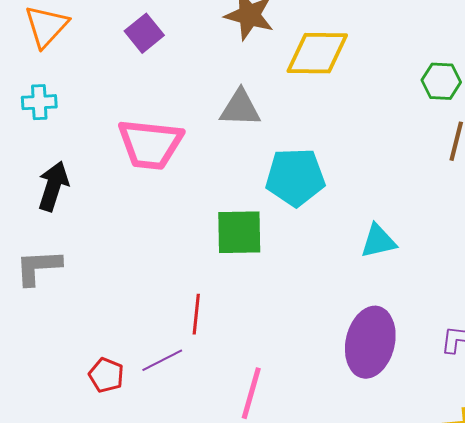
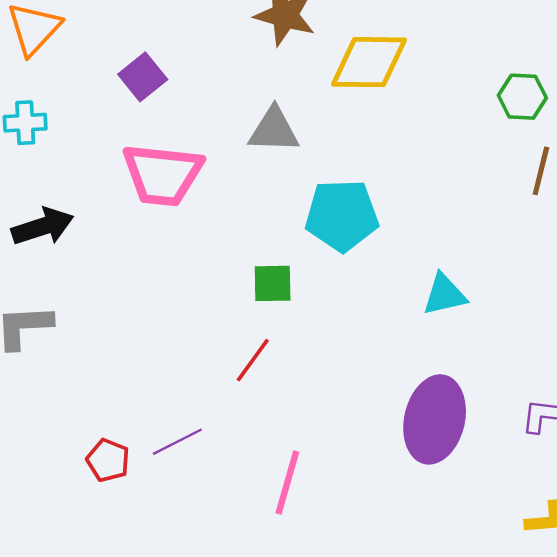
purple square: (144, 33) -> (143, 77), moved
black arrow: (53, 186) -> (43, 227), turned 54
green square: (239, 232) -> (273, 283), size x0.7
red line: (196, 314) -> (253, 360), moved, turned 30

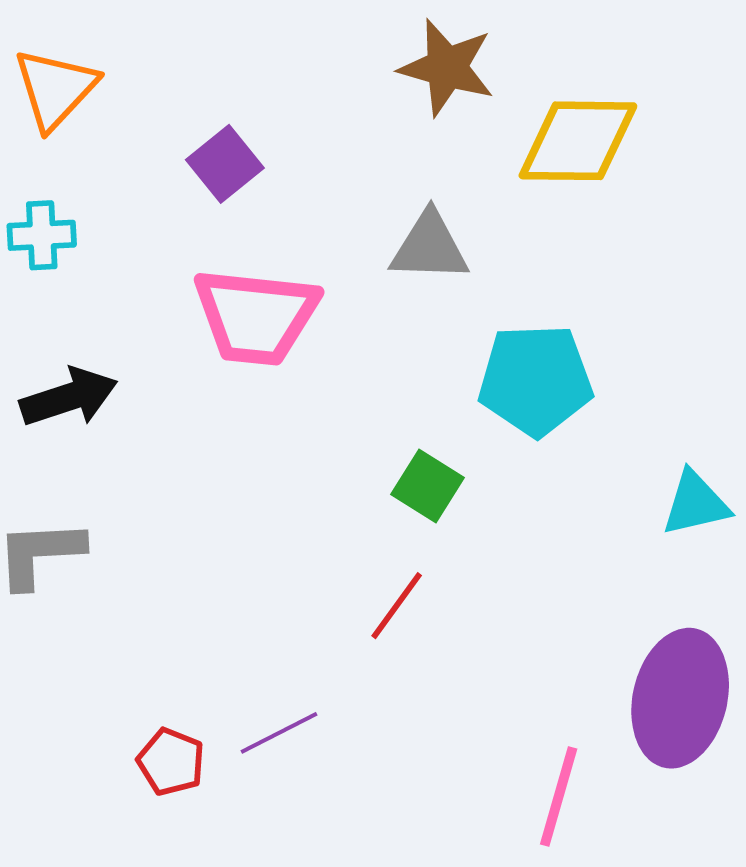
green square: (273, 283) -> (427, 486), turned 33
pink line: (287, 483) -> (559, 797), moved

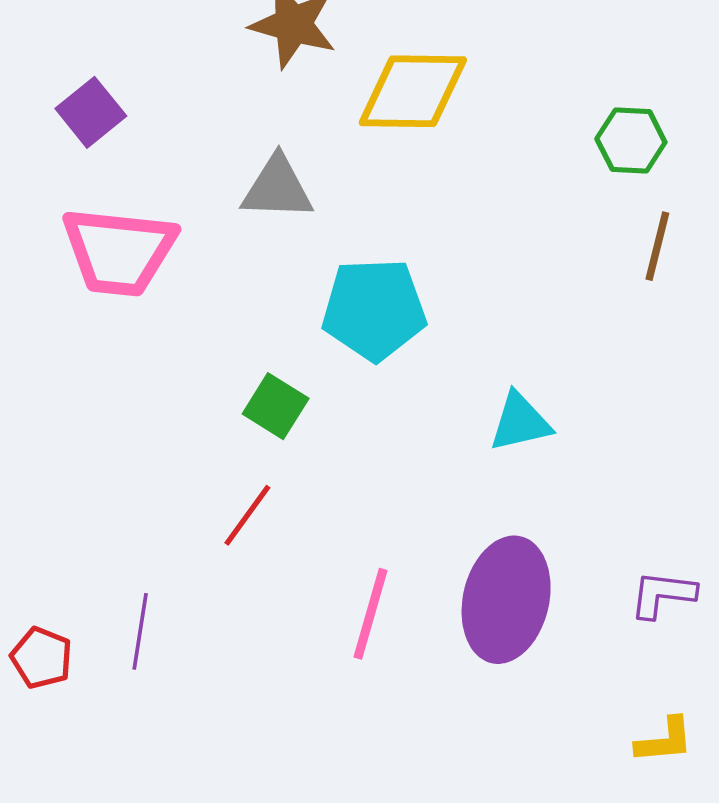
purple line: (279, 733) -> (140, 631), turned -54
pink line: (559, 797) -> (371, 614), moved

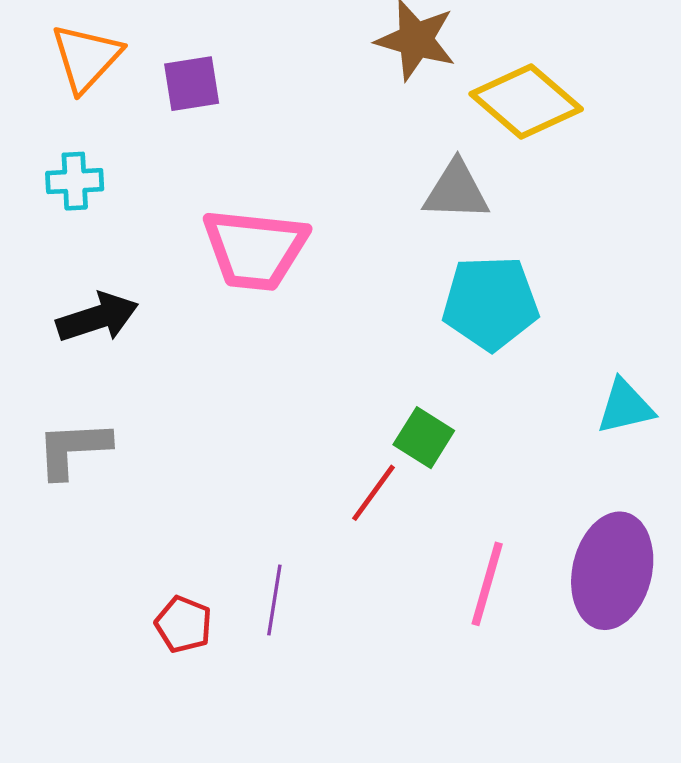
yellow diamond: (413, 91) -> (526, 102), turned 40
purple square: (91, 112) -> (192, 84), moved, turned 30
gray triangle: (277, 188) -> (456, 191), moved
green square: (276, 406) -> (424, 438), moved

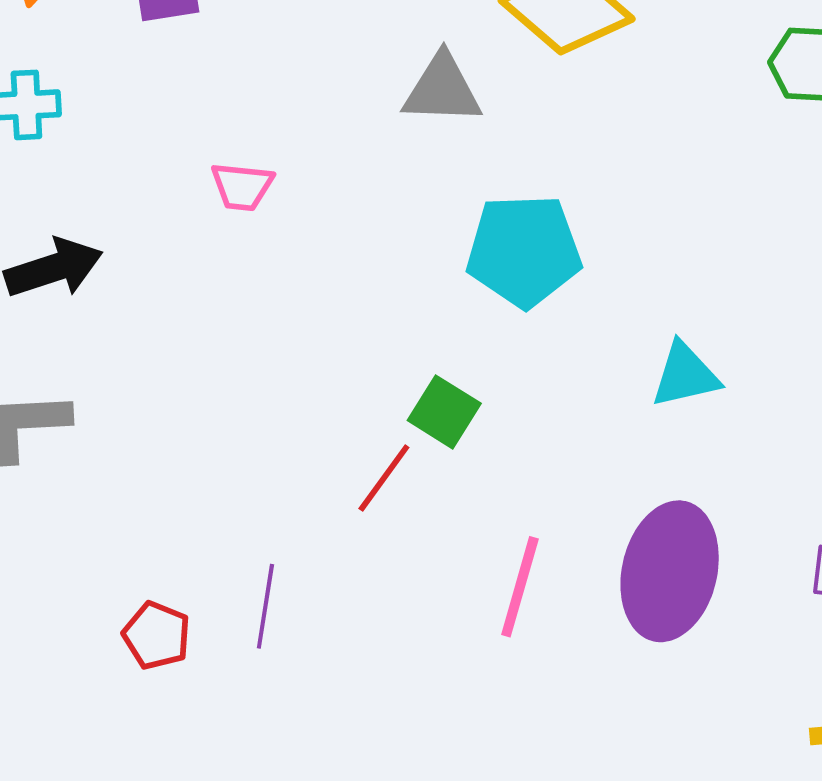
gray triangle: (456, 191) -> (442, 89), moved
pink trapezoid: (255, 249) -> (242, 187), size x0.5

